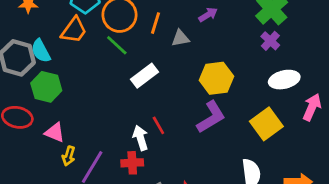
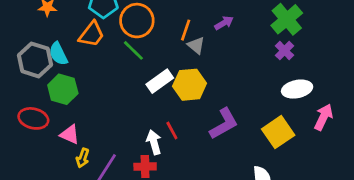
orange line: (156, 23) -> (186, 30), moved
gray triangle: (180, 38) -> (196, 45), turned 48
yellow hexagon: (216, 78) -> (190, 85), moved

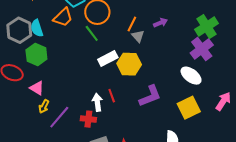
purple cross: (285, 51) -> (202, 49), size x1.6
white ellipse: (297, 89) -> (191, 76), moved, turned 40

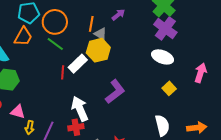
yellow hexagon: (129, 64) -> (98, 50), moved
red line: (112, 96) -> (63, 72), moved, turned 40
purple L-shape: (150, 96) -> (115, 92), moved
white arrow: (97, 102) -> (80, 109), size x1.4
yellow square: (189, 108) -> (169, 88), size x0.6

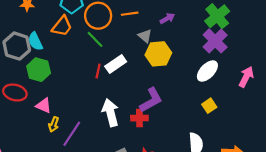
orange line: (91, 24) -> (130, 14), moved, turned 63
yellow hexagon: (98, 50) -> (158, 54), moved
white ellipse: (163, 57) -> (207, 71), turned -75
pink arrow: (201, 73) -> (246, 77), moved
red cross: (76, 127) -> (139, 118), moved

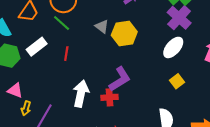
gray triangle: (145, 36) -> (102, 26), moved
white rectangle: (116, 64) -> (37, 47), moved
white arrow: (110, 113) -> (81, 94), turned 30

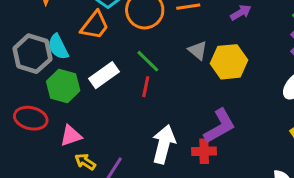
green line: (62, 23) -> (148, 61), moved
pink triangle: (15, 90) -> (71, 136), turned -42
yellow arrow: (26, 108) -> (85, 162), turned 104

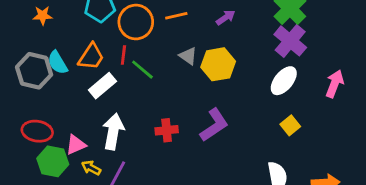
orange trapezoid: (95, 25) -> (91, 57), moved
green hexagon: (63, 86) -> (53, 161), moved
red line: (146, 87) -> (123, 55), moved
white arrow: (164, 144) -> (113, 132), moved
red cross: (204, 151) -> (167, 130), moved

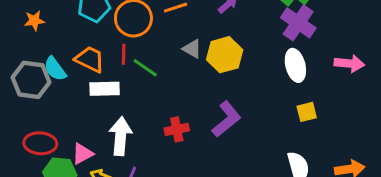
orange trapezoid: (91, 57) -> (90, 59), turned -92
white ellipse: (284, 81) -> (295, 65), turned -48
pink arrow: (335, 84) -> (349, 64), turned 80
white rectangle: (102, 86) -> (105, 89), turned 44
yellow square: (290, 125) -> (307, 112), turned 30

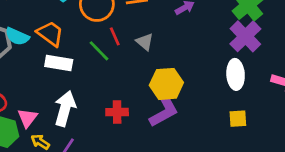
red line: (124, 54) -> (115, 36), moved, turned -36
yellow hexagon: (225, 55) -> (166, 84), moved
cyan semicircle: (55, 69) -> (17, 36), turned -40
pink triangle: (82, 154) -> (27, 118), turned -35

